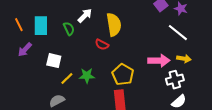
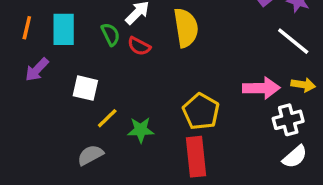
orange line: (19, 25) -> (27, 28), turned 40
red semicircle: (102, 45) -> (139, 46), moved
green star: (87, 76) -> (141, 130), moved

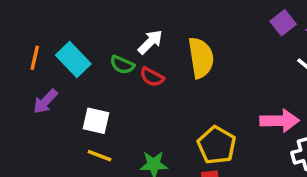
cyan rectangle: (64, 29) -> (73, 59), turned -44
green semicircle: (111, 34) -> (122, 65), turned 140
yellow line: (107, 118) -> (99, 156), moved, turned 65

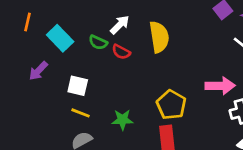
orange line: (35, 58) -> (27, 22), moved

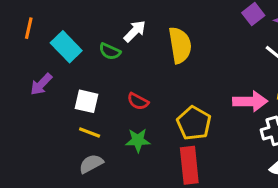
red semicircle: (121, 52) -> (138, 101), moved

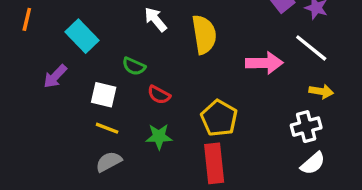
orange line: (29, 28) -> (27, 19), moved
white arrow: (135, 31) -> (156, 19), turned -85
green semicircle: (110, 51) -> (134, 66), moved
pink arrow: (250, 101) -> (264, 63), moved

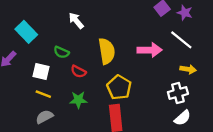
yellow semicircle: (204, 35) -> (107, 51), moved

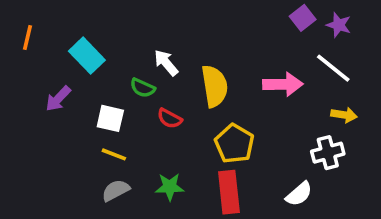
white arrow: (76, 21) -> (166, 63), moved
green star: (78, 100) -> (170, 187), moved
white semicircle: (182, 118) -> (299, 194), moved

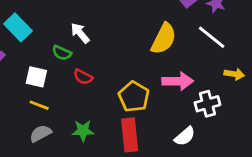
pink arrow: (283, 84) -> (178, 81), moved
yellow semicircle: (215, 86) -> (164, 39), moved, turned 36
yellow arrow: (344, 115) -> (234, 74), moved

